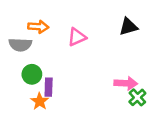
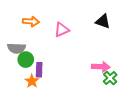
black triangle: (128, 27) -> (103, 21), turned 35
gray semicircle: (20, 45) -> (16, 48), moved

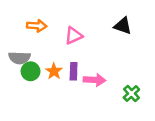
pink arrow: (101, 67) -> (95, 80), moved
purple rectangle: (39, 70) -> (74, 71), moved
orange star: (32, 81) -> (54, 71), moved

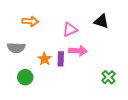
pink triangle: (74, 36) -> (70, 29), moved
green circle: (31, 71) -> (25, 77), moved
pink arrow: (95, 80) -> (78, 51), moved

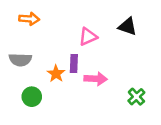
orange arrow: (30, 21) -> (29, 19), moved
pink arrow: (78, 51) -> (96, 79), moved
purple rectangle: (61, 59) -> (74, 63), moved

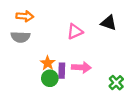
gray semicircle: (20, 60) -> (20, 37), moved
purple rectangle: (74, 63) -> (62, 71), moved
green circle: (32, 97) -> (50, 78), moved

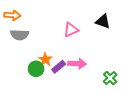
orange arrow: (25, 16) -> (12, 15), moved
purple rectangle: (62, 71) -> (59, 67), turned 48
green circle: (50, 78) -> (36, 69), moved

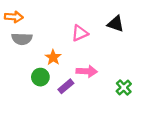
orange star: (45, 60) -> (53, 57), moved
purple rectangle: (59, 67) -> (66, 86), moved

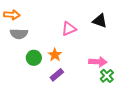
orange star: (53, 57) -> (55, 55), moved
pink arrow: (87, 71) -> (98, 62), moved
green circle: (40, 77) -> (34, 58), moved

